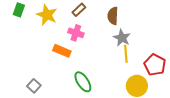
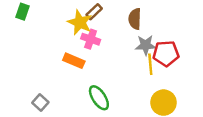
yellow star: (47, 15) -> (80, 22), moved
gray star: (122, 38) -> (146, 45), turned -30
red pentagon: (155, 65) -> (166, 54), moved, turned -30

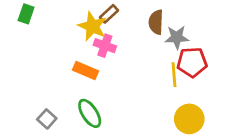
gray star: (146, 45) -> (177, 37), moved
green ellipse: (99, 98) -> (90, 113), moved

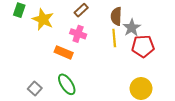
yellow star: (92, 26) -> (43, 19), moved
gray star: (177, 37) -> (132, 28), turned -30
yellow line: (174, 75) -> (114, 38), moved

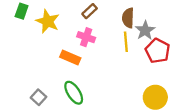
red pentagon: (143, 46) -> (158, 51), turned 30

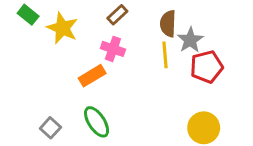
green rectangle: (22, 11) -> (28, 15), turned -70
red pentagon: (158, 51) -> (207, 67), turned 30
orange rectangle: (70, 58) -> (92, 76), turned -54

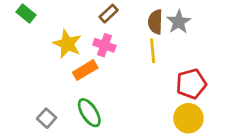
yellow star: (62, 28) -> (67, 44), moved
gray star: (190, 40) -> (179, 22), moved
red pentagon: (207, 67) -> (191, 84), moved

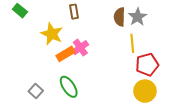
brown rectangle: (109, 14) -> (74, 12), moved, turned -56
pink cross: (104, 45) -> (80, 48), moved, turned 35
yellow line: (153, 51) -> (132, 43), moved

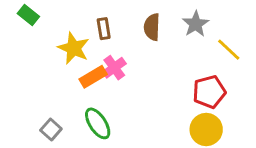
brown rectangle: (74, 12) -> (104, 29), moved
brown semicircle: (120, 17) -> (152, 27), moved
yellow line: (132, 43) -> (229, 50), moved, turned -42

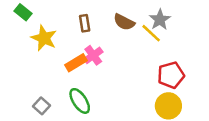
brown semicircle: (152, 27) -> (124, 22), turned -65
yellow star: (74, 48) -> (44, 38), moved
yellow line: (229, 50) -> (151, 33), moved

